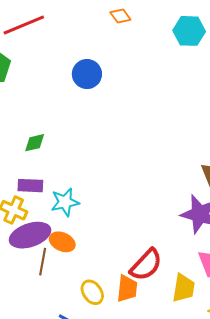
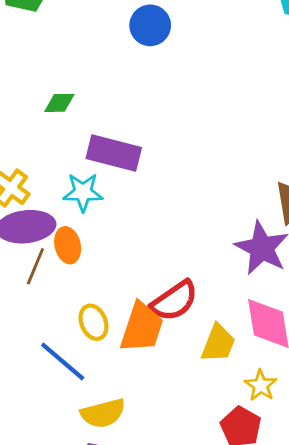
purple rectangle: (30, 186) -> (114, 153), moved, size x1.5
orange ellipse: (62, 242) -> (68, 245), turned 40
orange trapezoid: (127, 289) -> (142, 327), size x1.4

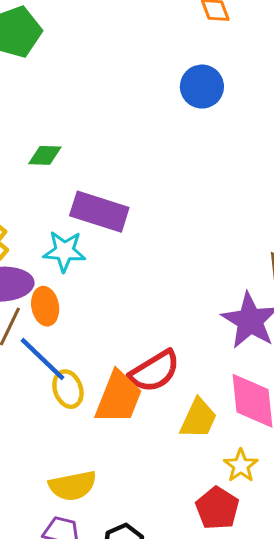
blue circle: (150, 25) -> (202, 87), moved
blue line: (63, 361) -> (42, 359), moved

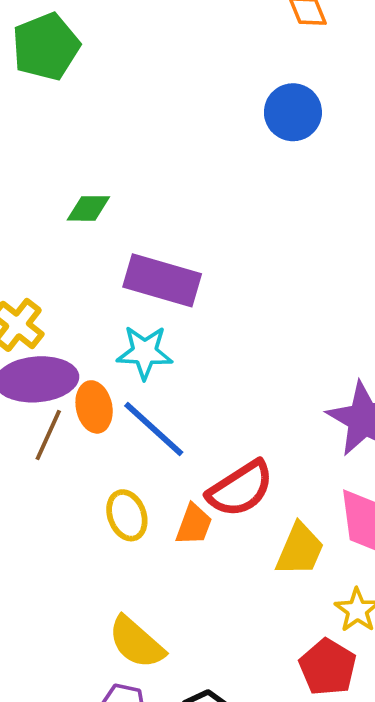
cyan star: (64, 251) -> (145, 352), moved
blue line: (42, 359) -> (154, 429), moved
orange trapezoid: (119, 397) -> (194, 525), size x0.6
yellow semicircle: (73, 486) -> (136, 642), turned 54

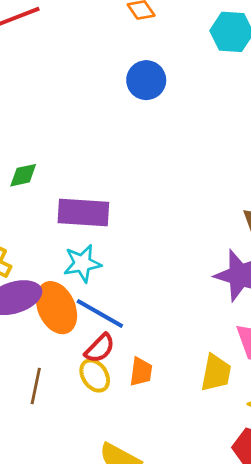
orange ellipse: (94, 407) -> (56, 308), size x1.5
brown line: (48, 435) -> (36, 386), moved
red semicircle: (240, 489) -> (100, 348), moved, size x0.7

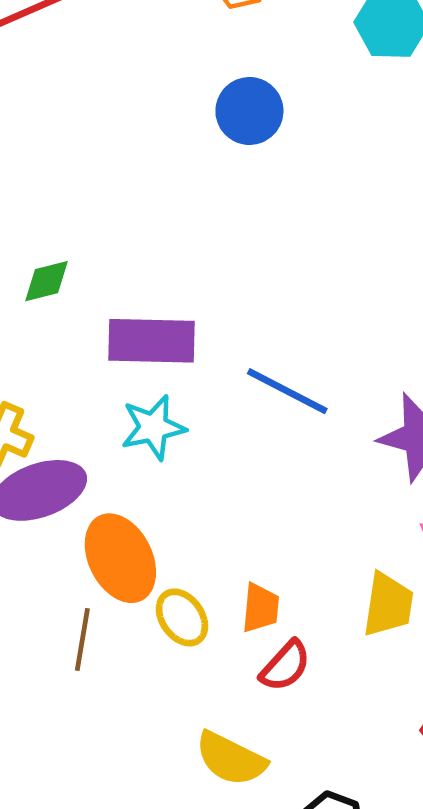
orange ellipse: (56, 308) -> (120, 558), moved
blue line: (100, 314) -> (287, 391), moved
red semicircle: (100, 348) -> (285, 666), moved

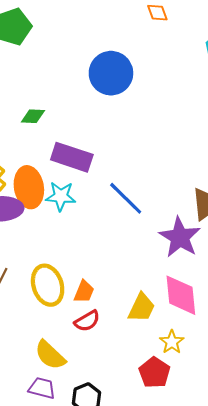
blue circle: (249, 111) -> (111, 73), moved, size x1.4
orange ellipse: (120, 558) -> (29, 187), moved
yellow ellipse: (182, 617) -> (48, 285), size x1.5

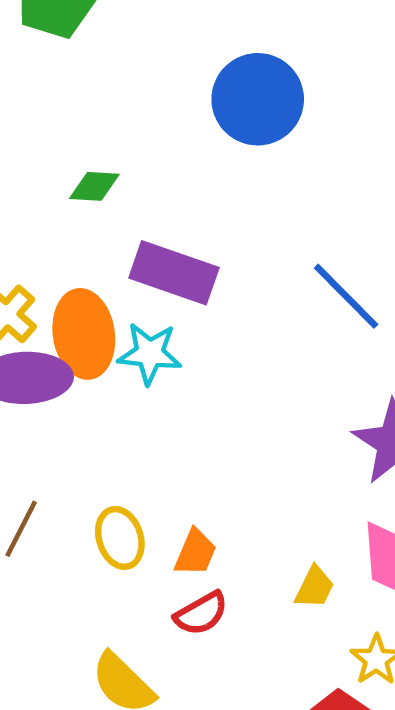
blue line: (126, 198) -> (346, 296), moved
yellow ellipse: (48, 285) -> (120, 538), size x0.7
yellow trapezoid: (142, 308) -> (315, 587), size x0.7

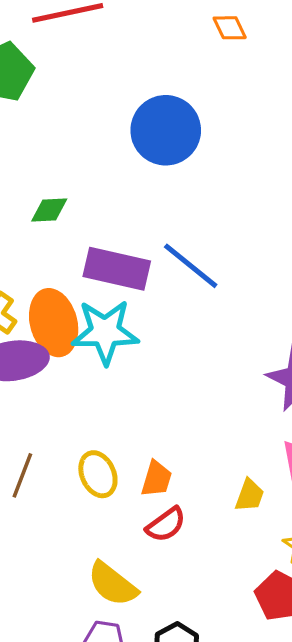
blue line: (346, 296) -> (191, 266), moved
cyan star: (150, 353) -> (105, 332), size x1.4

